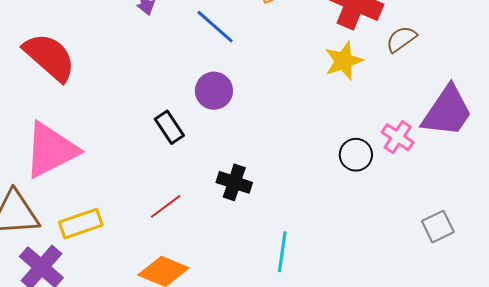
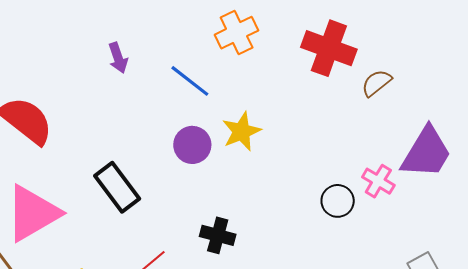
yellow star: (344, 61) -> (241, 131), moved
black rectangle: (169, 127) -> (117, 187), moved, size x1.5

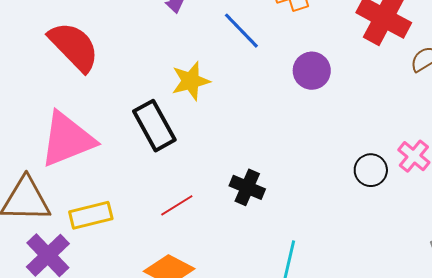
yellow star: (241, 131) -> (191, 81), moved
purple circle: (192, 145) -> (312, 71), moved

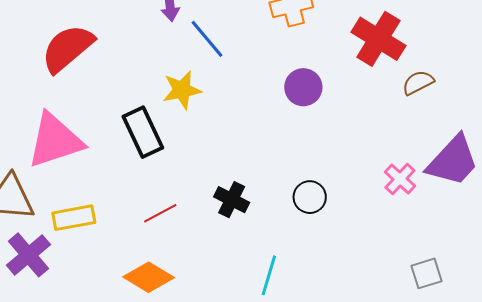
blue line: (241, 31) -> (207, 39), moved
red semicircle: (74, 47) -> (67, 48), turned -90
black circle: (371, 170) -> (310, 197), moved

